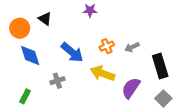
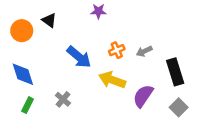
blue diamond: (30, 55) -> (23, 74), moved
gray cross: (57, 81) -> (63, 99), moved, turned -32

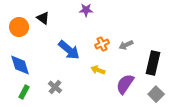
black rectangle: (175, 72) -> (153, 63), turned 30
yellow arrow: (112, 80) -> (98, 70), size x0.6

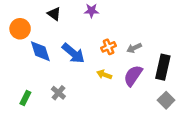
black triangle: (43, 18) -> (54, 14), moved
blue diamond: (20, 65) -> (40, 51), moved
purple semicircle: (125, 84) -> (133, 76), moved

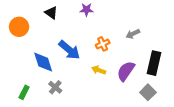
gray arrow: (134, 48) -> (133, 34), moved
blue diamond: (40, 51) -> (43, 62), moved
gray square: (166, 100) -> (148, 92), moved

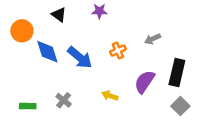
blue diamond: (43, 62) -> (47, 52), moved
yellow arrow: (99, 70) -> (110, 96), moved
green rectangle: (24, 92) -> (28, 106), turned 64
gray square: (148, 92) -> (180, 106), moved

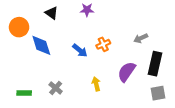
gray arrow: (153, 39) -> (141, 38), moved
blue arrow: (80, 57) -> (80, 50), moved, size x0.7
yellow arrow: (110, 96) -> (96, 84), turned 56
gray square: (180, 106) -> (158, 93), turned 35

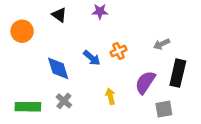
blue diamond: (41, 45) -> (58, 68), moved
green rectangle: (24, 93) -> (28, 107), size x1.5
gray square: (158, 93) -> (164, 109), moved

